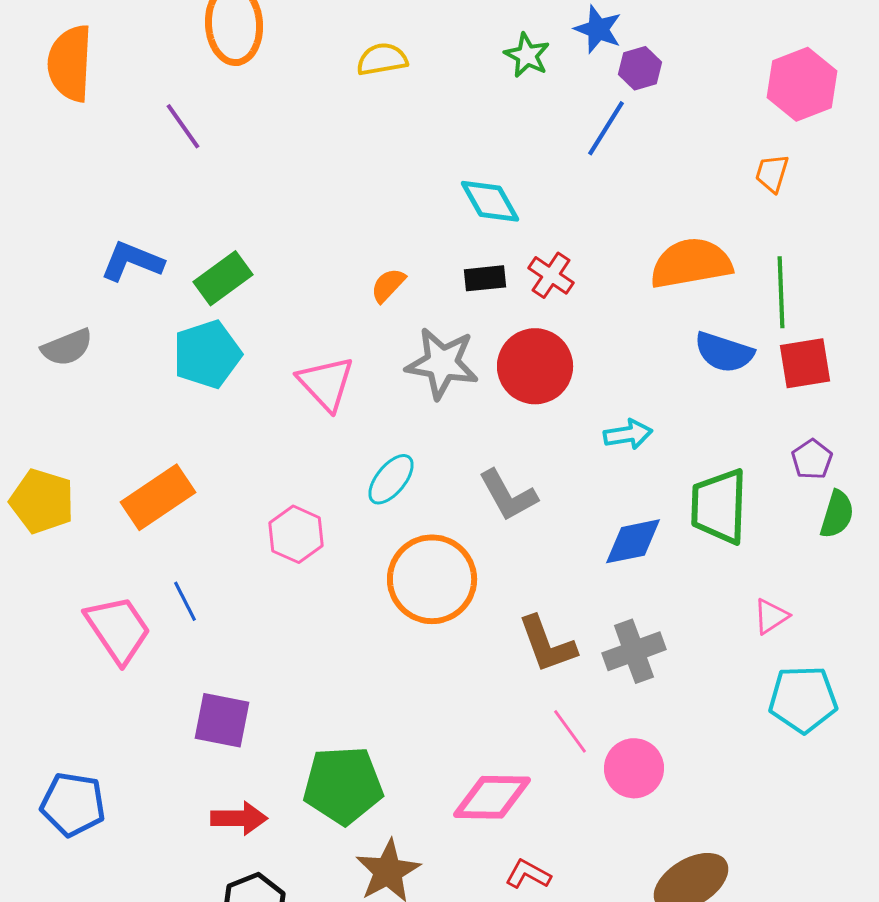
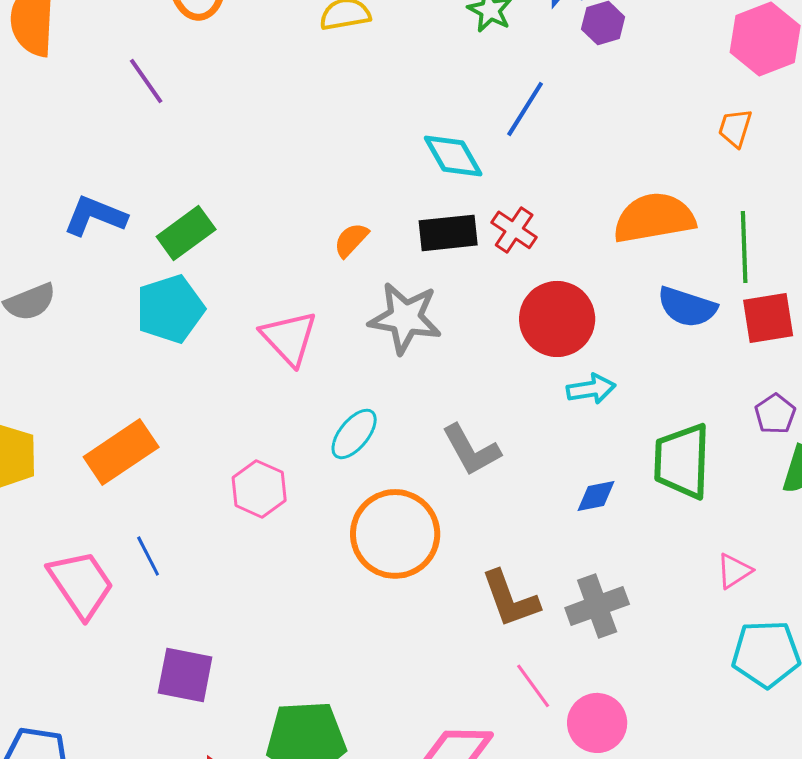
blue line: (606, 128) -> (525, 109), moved
black rectangle: (485, 278) -> (448, 233), size x1.4
red circle: (535, 366) -> (557, 319), moved
blue diamond: (633, 541) -> (596, 496), size x0.7

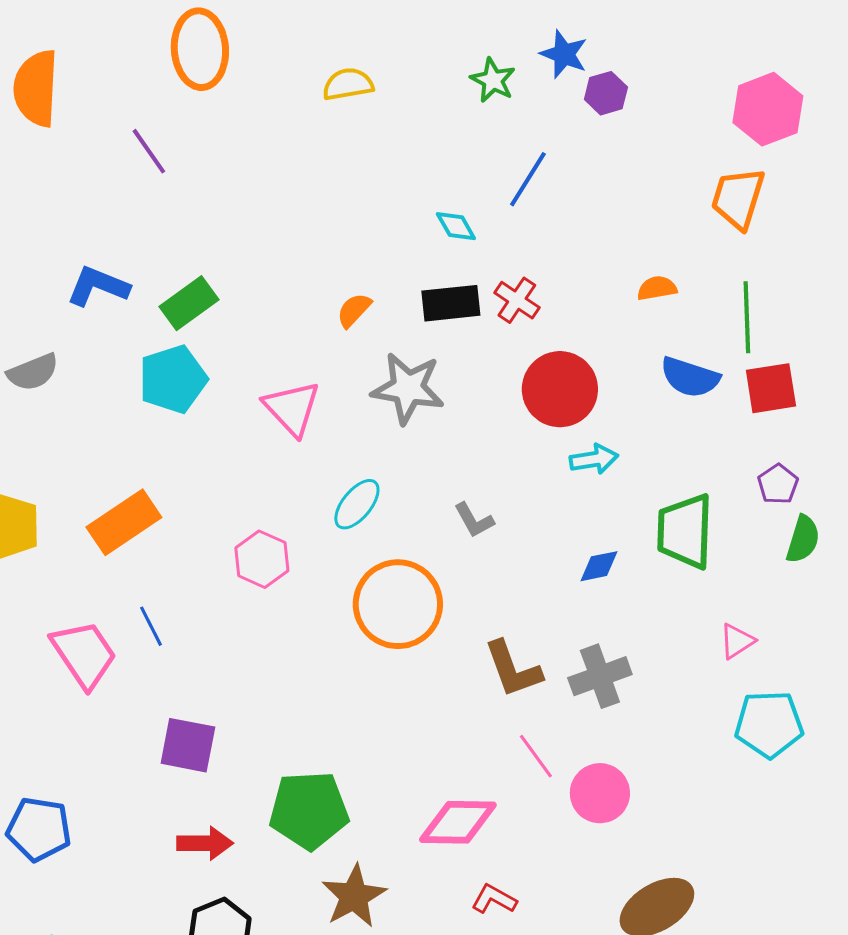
orange trapezoid: (735, 128) -> (738, 198), size x1.6
cyan diamond: (453, 156) -> (456, 226), size x0.7
orange semicircle: (654, 218) -> (657, 288), size x0.5
gray L-shape: (471, 450) -> (474, 520), size x0.7

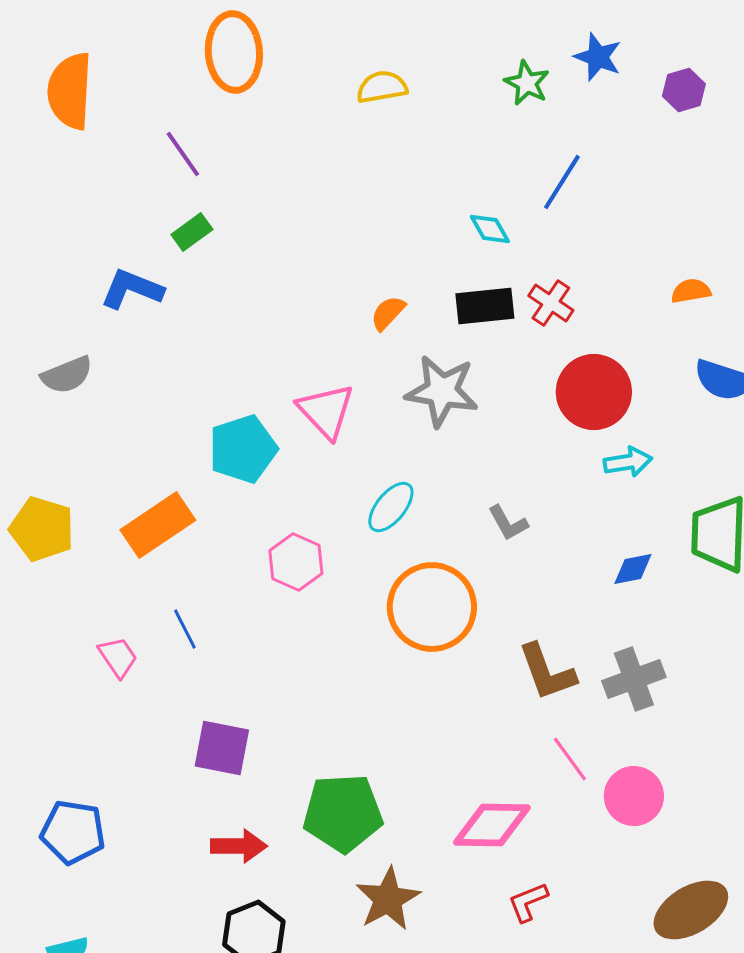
purple hexagon: (606, 93) -> (684, 90), moved
green rectangle: (189, 303) -> (192, 232), moved, size x0.7
cyan pentagon: (173, 379) -> (243, 449), moved
pink trapezoid: (84, 654) -> (118, 657), size x0.6
red L-shape: (494, 899) -> (528, 902), turned -51

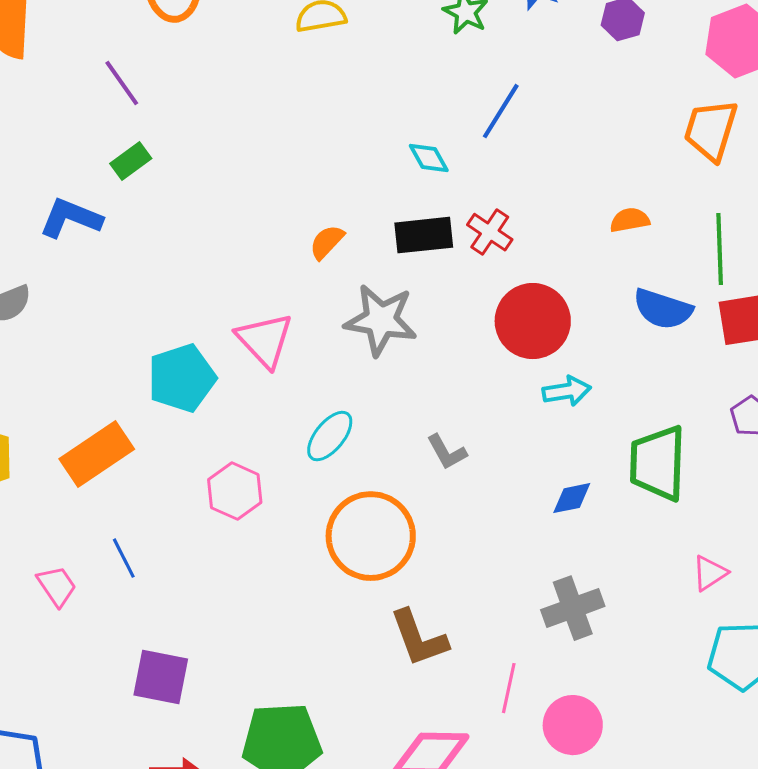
brown L-shape: (547, 672) -> (419, 638), moved
pink line: (570, 759) -> (509, 688), turned 48

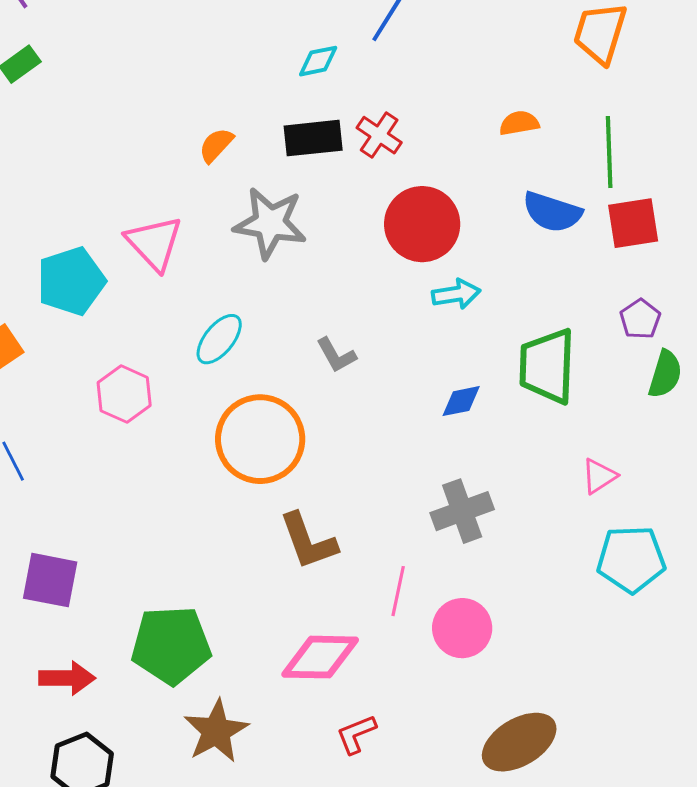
cyan diamond: (429, 158) -> (318, 61), turned -72

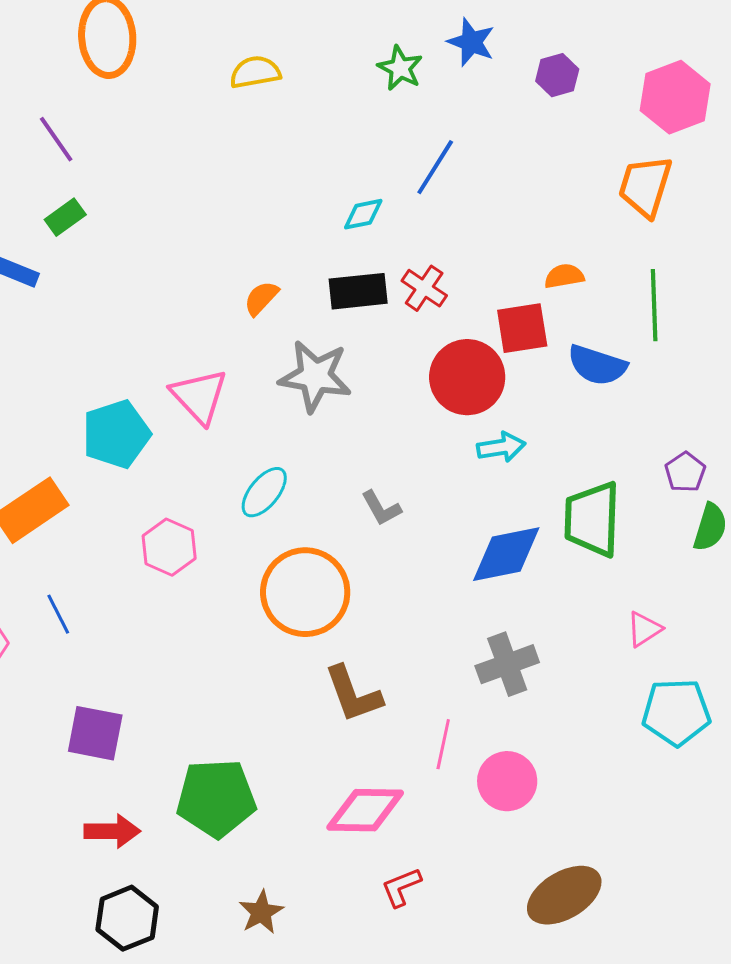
red square: (633, 223) -> (522, 328), moved
blue diamond: (461, 401) -> (506, 554), size x1.8
brown star: (216, 731) -> (261, 912), moved, size x0.7

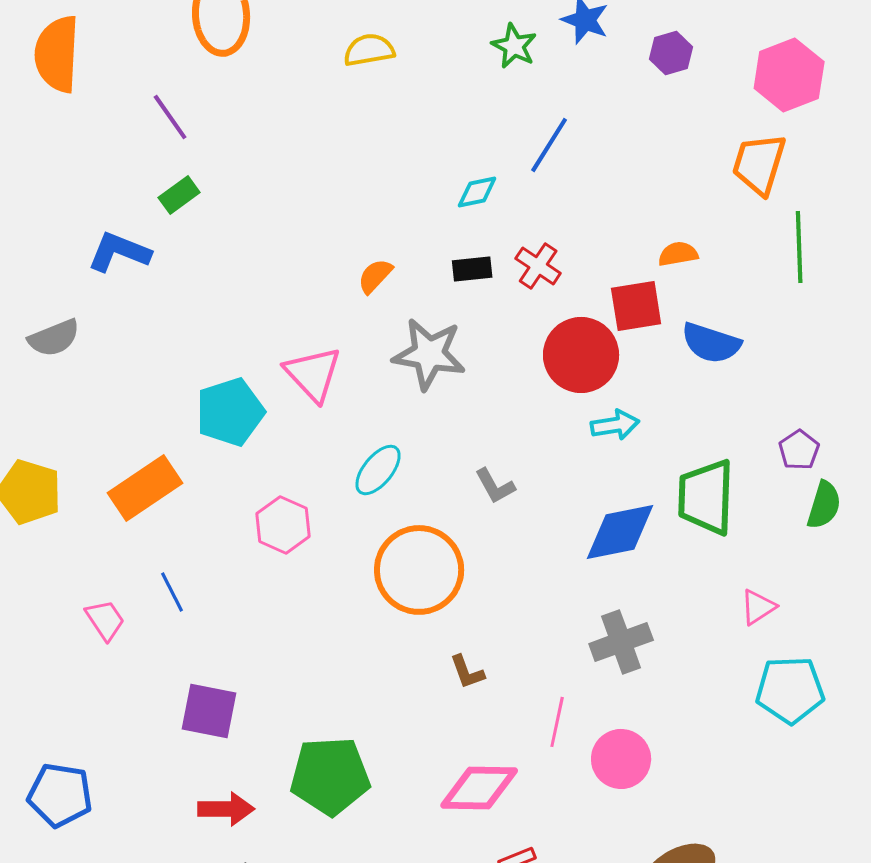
black rectangle: (358, 291) -> (472, 269), size x0.7
green line: (654, 305) -> (799, 247), moved
brown L-shape: (353, 694) -> (467, 672), size x0.6

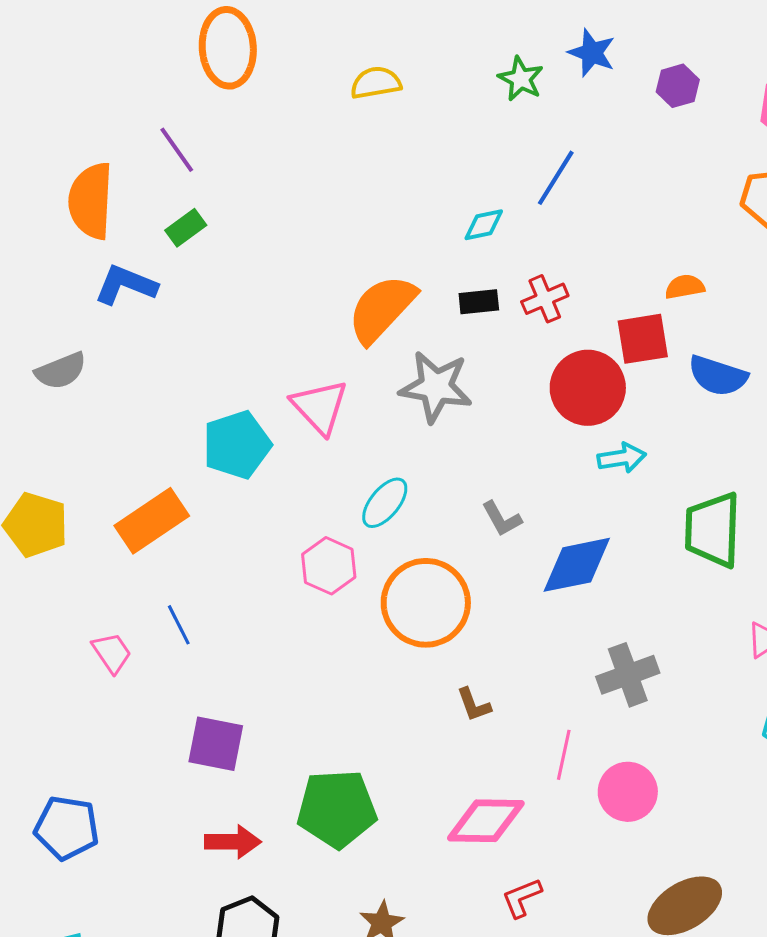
orange semicircle: (57, 54) -> (91, 201), moved
red cross: (538, 266) -> (545, 299), turned 33
orange semicircle: (375, 276) -> (382, 309), size x2.0
pink hexagon: (283, 525) -> (329, 566), moved
blue diamond: (620, 532) -> (577, 565), moved

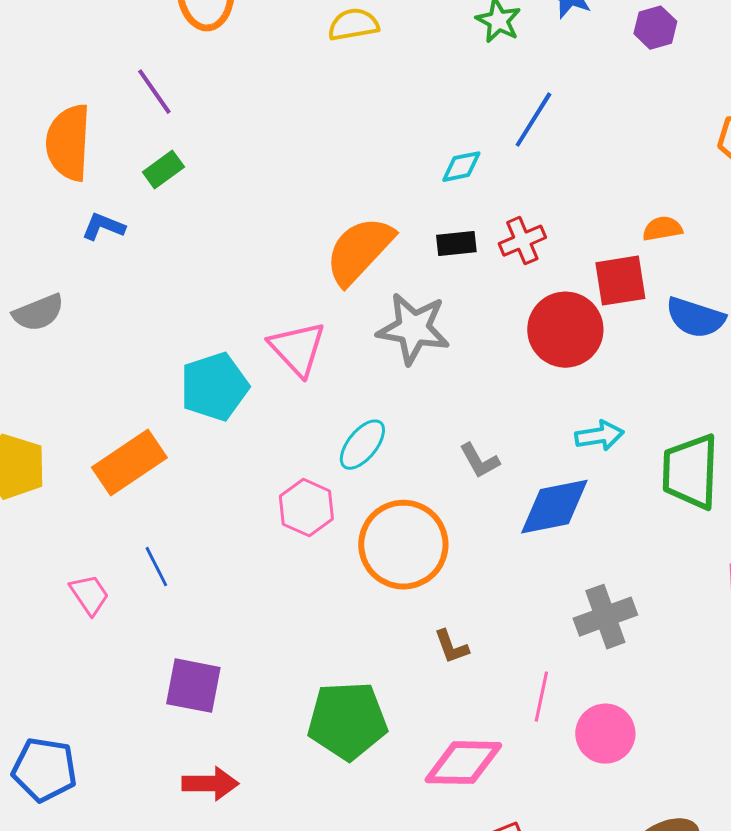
blue L-shape: (126, 285) -> (103, 227), size x0.7
cyan arrow: (622, 458) -> (599, 436), moved
green pentagon: (337, 809) -> (347, 721), moved

